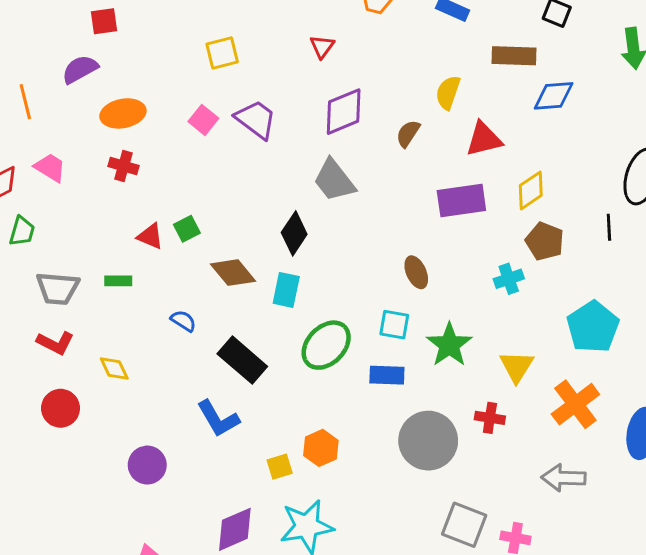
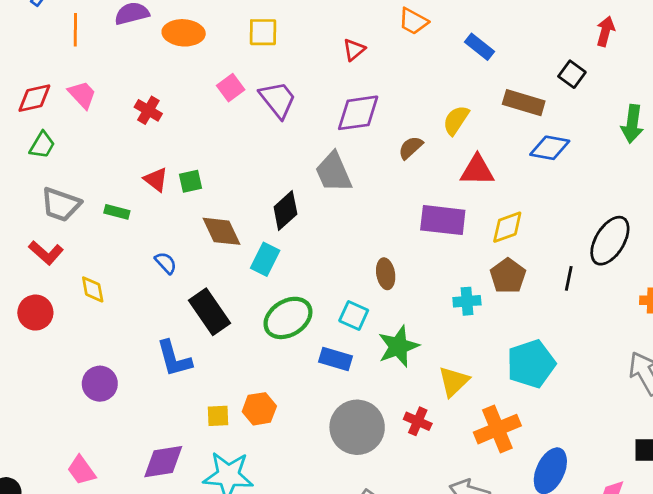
orange ellipse: (123, 113) -> (184, 33), moved

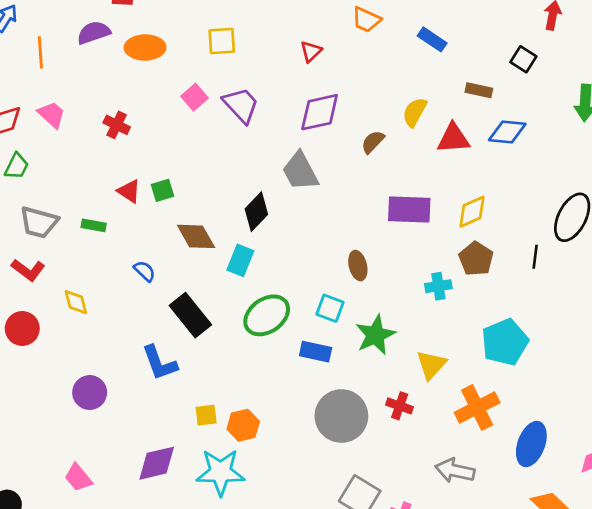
brown rectangle: (524, 103) -> (479, 90), size x0.7
red triangle: (477, 170) -> (453, 138), moved
orange hexagon: (259, 409) -> (243, 425), moved

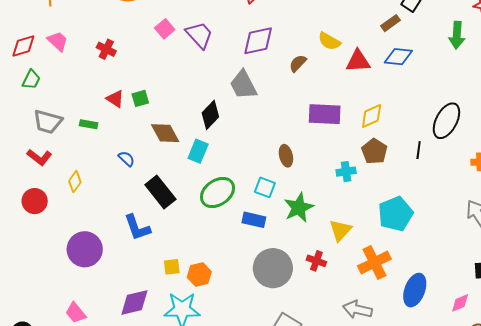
brown rectangle: (479, 90) -> (390, 23), moved, turned -48
yellow semicircle: (415, 112) -> (329, 41), turned -90
yellow diamond: (76, 302) -> (75, 182), turned 50
purple circle: (90, 393) -> (85, 249), size x1.4

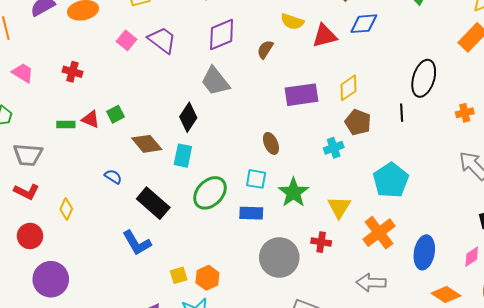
green rectangle: (89, 124) -> (66, 125), moved
purple circle: (85, 249) -> (51, 279), moved

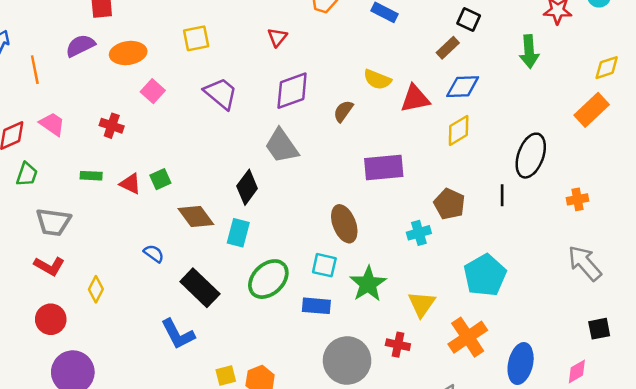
pink square: (127, 40) -> (153, 91), moved
yellow diamond: (348, 88) -> (459, 131), moved
green rectangle: (66, 125) -> (91, 176), moved
brown ellipse: (271, 143) -> (344, 224), size x1.4

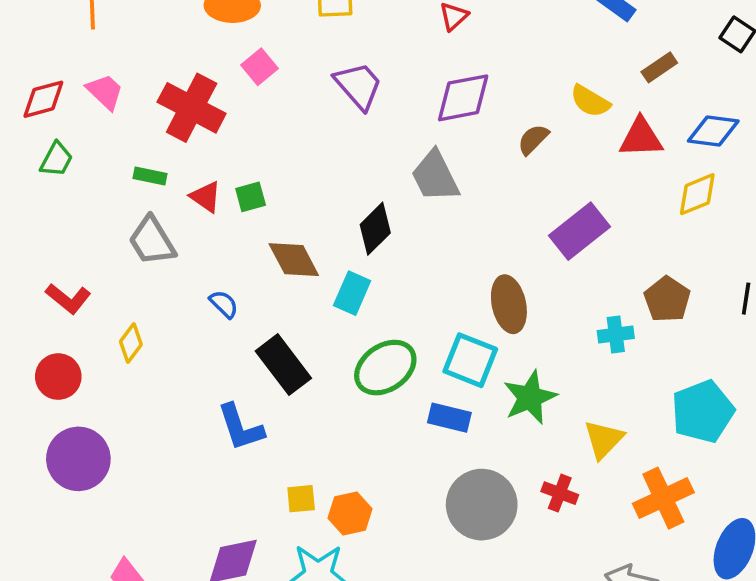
brown rectangle: (448, 48) -> (659, 67), moved
red cross: (112, 126) -> (192, 108), size x1.8
purple rectangle: (384, 168) -> (579, 231), turned -42
gray trapezoid: (53, 222) -> (152, 241), moved, turned 42
cyan square: (324, 265) -> (470, 360), size x1.4

